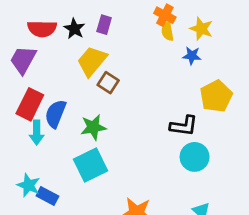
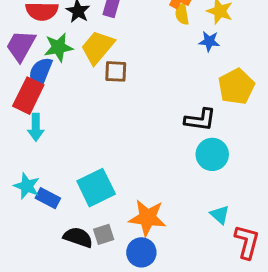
brown square: (108, 83) -> (116, 71), turned -30
blue semicircle: (55, 114) -> (40, 73), moved
green star: (93, 127) -> (58, 47), moved
cyan square: (91, 165) -> (96, 188), moved

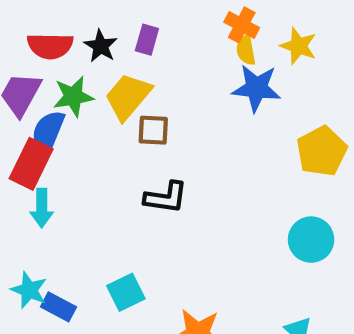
blue star: (209, 41) -> (256, 88), moved, size x1.6
black L-shape: (200, 120) -> (166, 197), moved
cyan circle: (212, 154) -> (311, 240), moved
cyan square: (96, 188) -> (126, 292), size x0.7

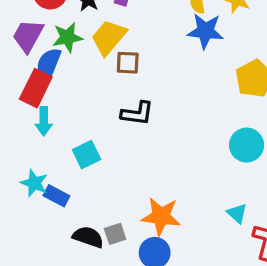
cyan square: (126, 292) -> (87, 155), moved

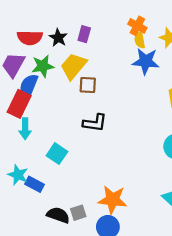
cyan square: (87, 155) -> (57, 154), turned -30

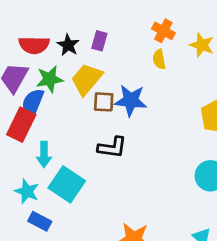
yellow semicircle: (140, 40) -> (159, 59), moved
blue star: (146, 61) -> (131, 100), moved
cyan arrow: (25, 129) -> (44, 154), moved
cyan square: (57, 154) -> (67, 184), size x1.4
cyan star: (18, 175) -> (27, 191), moved

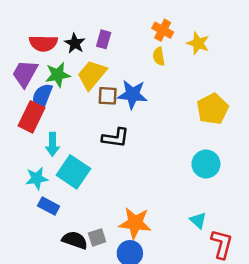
cyan star: (27, 191) -> (37, 178), turned -30

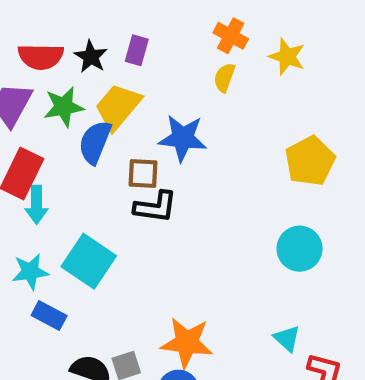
yellow semicircle: (159, 56) -> (224, 77), turned 30
brown square: (108, 96) -> (143, 174), moved
blue semicircle: (42, 97) -> (95, 142), moved
cyan arrow: (52, 144) -> (37, 205), moved

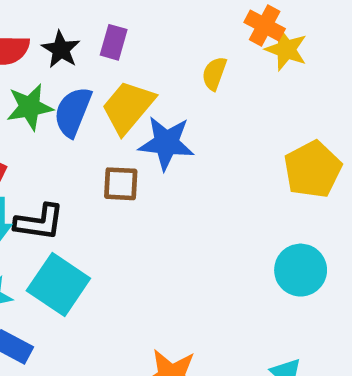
orange cross: (231, 36) -> (265, 26), moved
yellow trapezoid: (118, 107) -> (128, 107), moved
blue semicircle: (95, 142) -> (73, 112), moved
black L-shape: (156, 207) -> (39, 222), moved

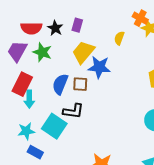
green star: (30, 107) -> (42, 52), turned 30
blue semicircle: (73, 112) -> (60, 84), moved
black L-shape: (39, 222) -> (73, 111), moved

